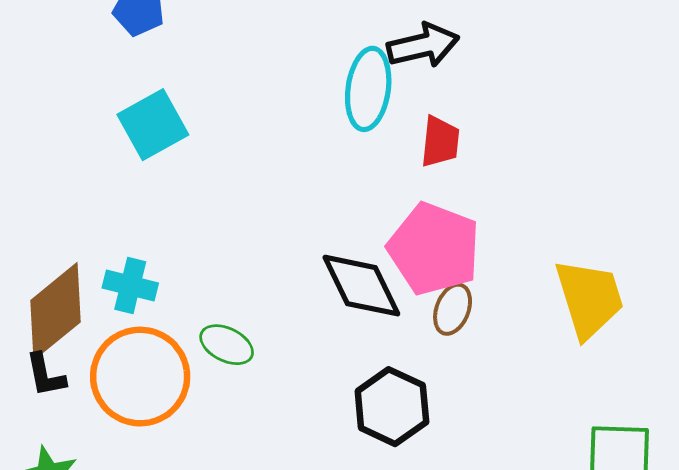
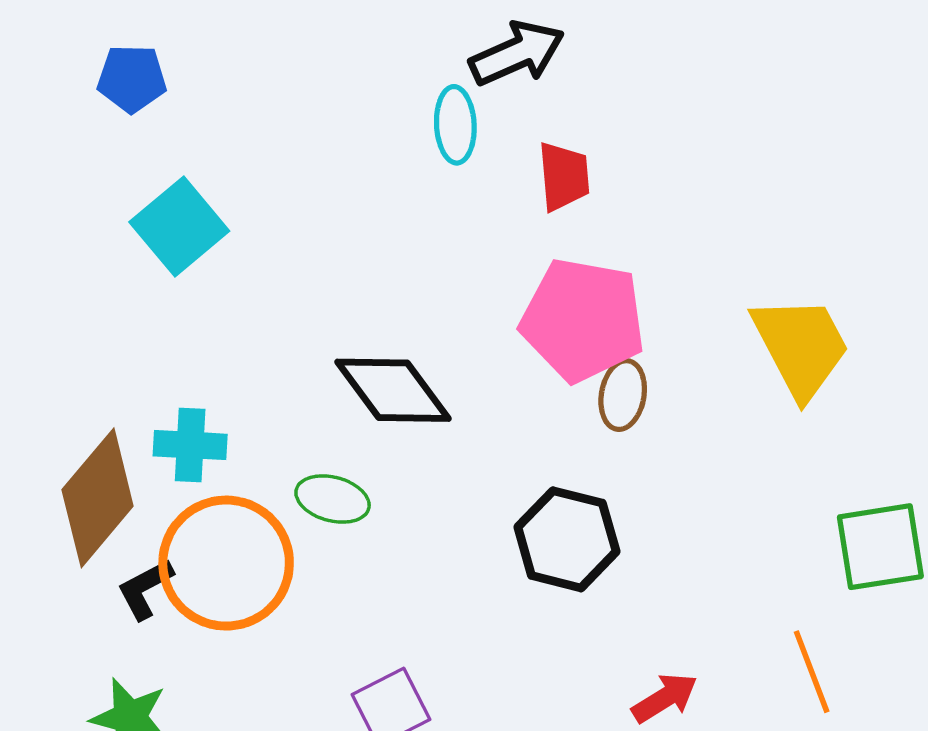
cyan ellipse: (368, 89) -> (455, 125), size x0.7
black diamond: (361, 286) -> (393, 390), moved
black L-shape: (45, 375) -> (145, 589), moved, turned 84

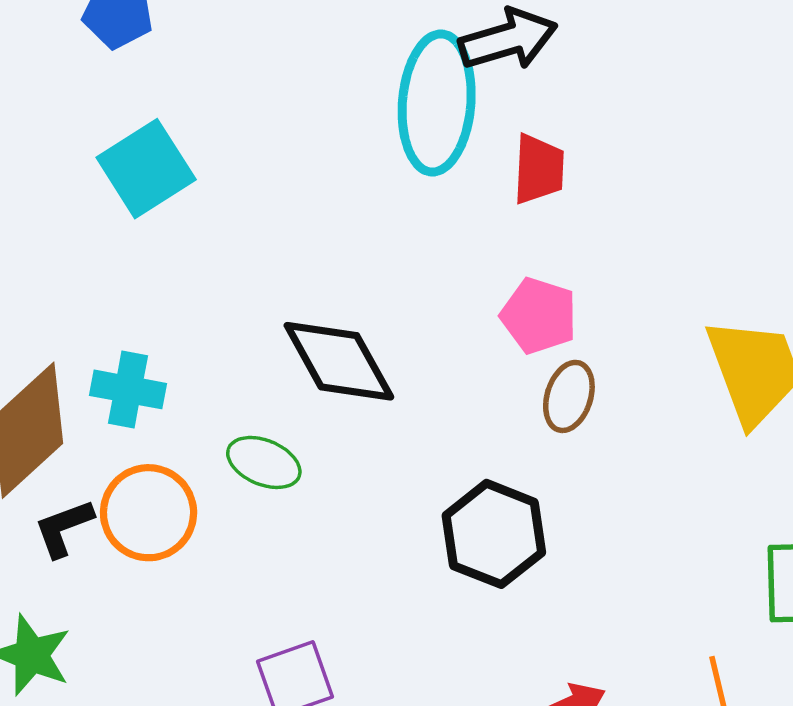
cyan ellipse: (455, 125) -> (437, 103), size x1.8
pink pentagon: (583, 320) -> (539, 316), size x0.6
orange circle: (226, 563) -> (149, 513), size x0.7

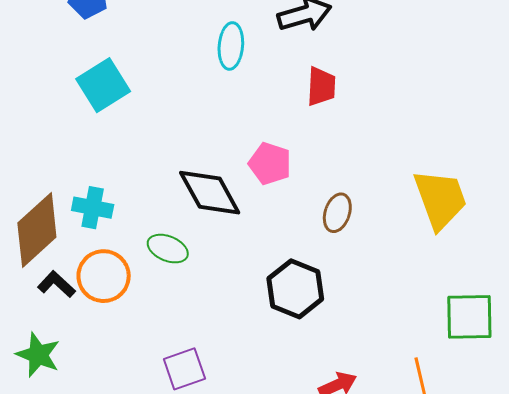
cyan ellipse: (437, 103) -> (231, 46), moved, size x0.6
pink pentagon: (539, 316) -> (270, 164), moved
black L-shape: (64, 528) -> (56, 284), turned 63

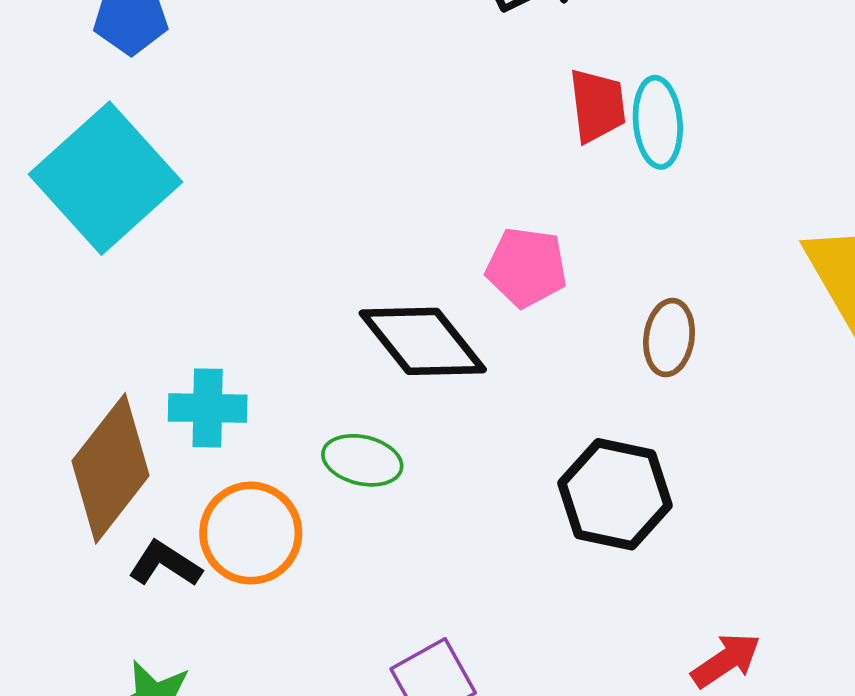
cyan ellipse: (231, 46) -> (658, 122), moved
cyan square: (103, 85) -> (106, 178), moved, size x1.4

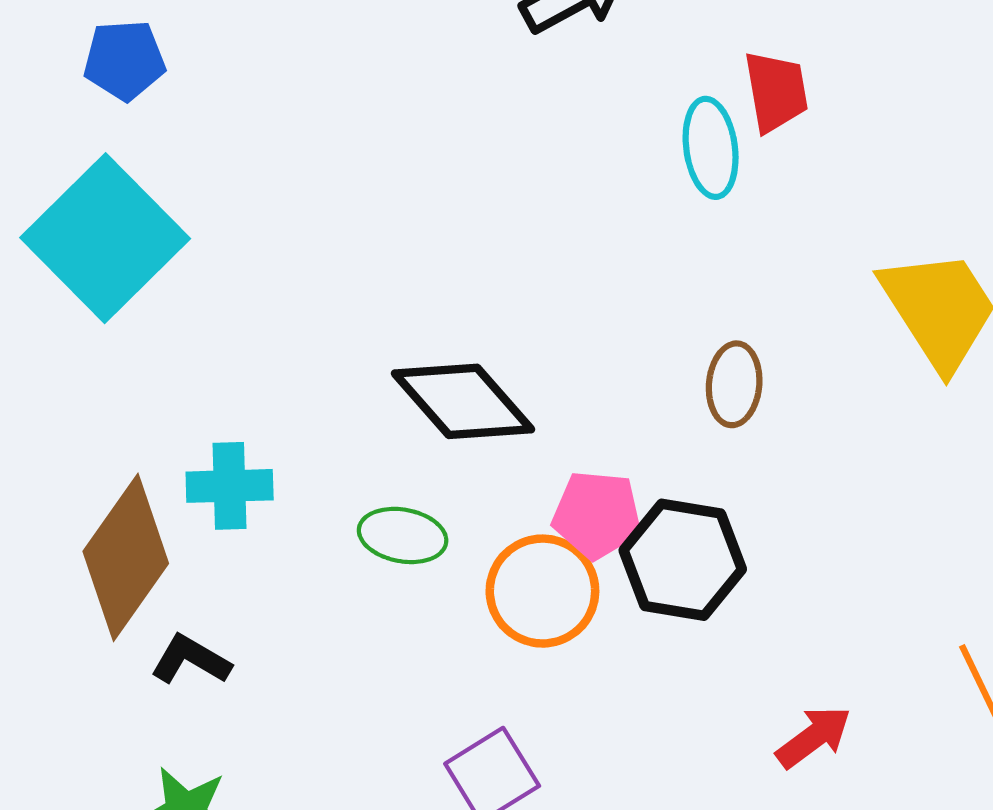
red trapezoid: (597, 106) -> (776, 92), moved
pink pentagon: (527, 267) -> (597, 515), moved
orange circle: (251, 533) -> (542, 591), moved

